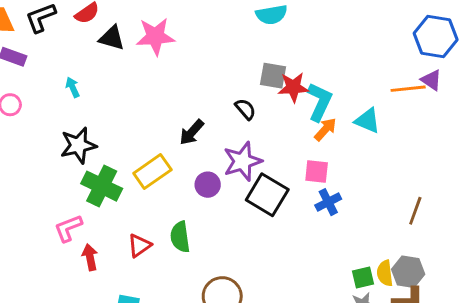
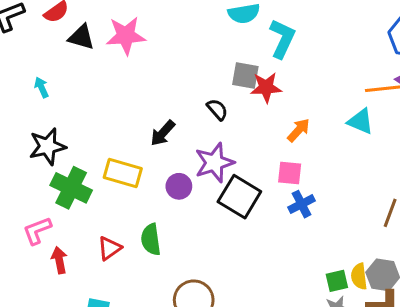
cyan L-shape: (319, 102) -> (282, 39), moved
cyan triangle: (367, 121) -> (361, 121), moved
yellow rectangle: (152, 172) -> (123, 173), turned 51

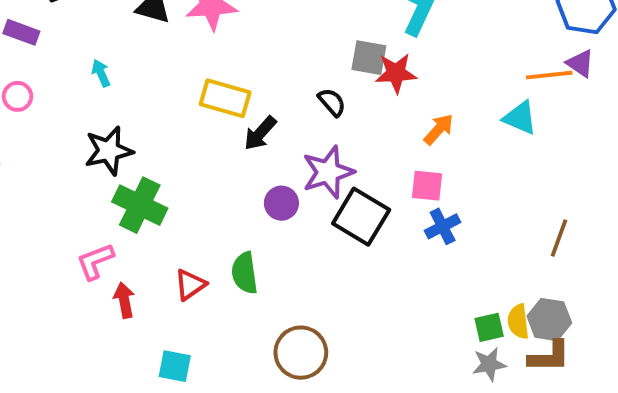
yellow rectangle: (123, 173) -> (225, 98), moved

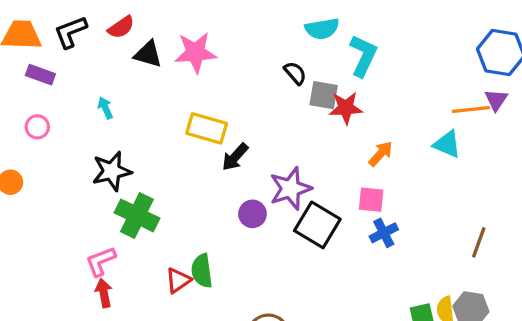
purple triangle: (580, 63) -> (496, 100), turned 30
black semicircle: (332, 102) -> (295, 73), moved
green semicircle: (245, 273) -> (202, 271), moved
red arrow: (124, 300) -> (104, 293), moved

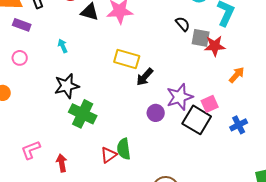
pink square: (371, 200) -> (210, 104), moved, turned -30
pink L-shape: (101, 261) -> (31, 150), moved

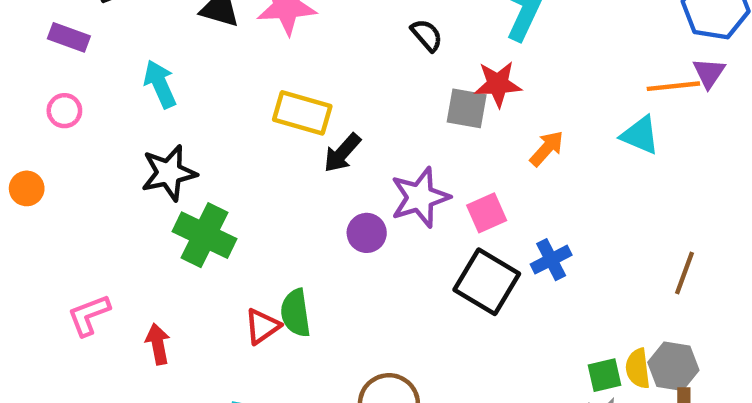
gray square: (201, 38) -> (467, 108), moved
cyan arrow: (63, 46) -> (160, 84), size x1.5
black square: (197, 120) -> (487, 282), moved

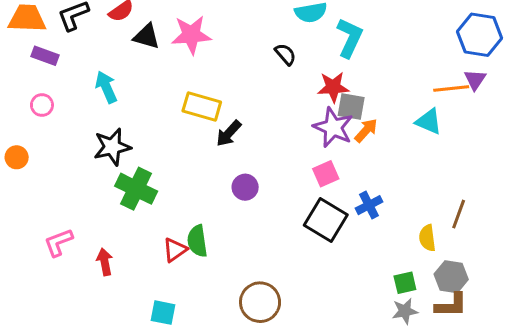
gray square: (467, 108) -> (351, 107), moved
purple star: (420, 197) -> (333, 127), moved, turned -30
yellow semicircle: (638, 368) -> (427, 238), moved

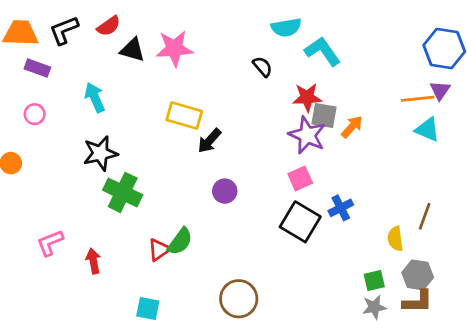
cyan L-shape: (350, 38) -> (323, 51), turned -60
cyan triangle: (429, 121) -> (427, 130), moved
orange arrow: (366, 130) -> (352, 127), moved
green semicircle: (197, 241) -> (180, 241), turned -136

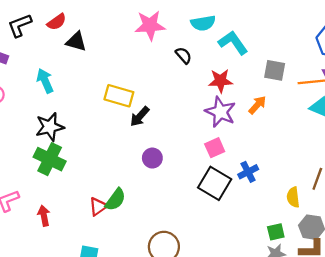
pink star: (174, 48) -> (150, 25), moved
gray square: (324, 116) -> (275, 70), moved
green cross: (123, 192) -> (50, 159), moved

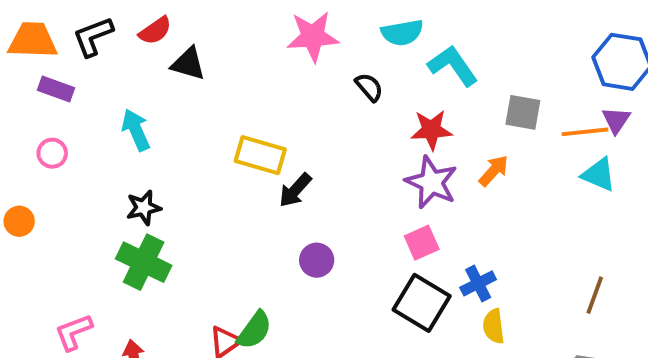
black star: (50, 127) -> (144, 208), size x0.7
yellow semicircle: (293, 197) -> (494, 326), moved

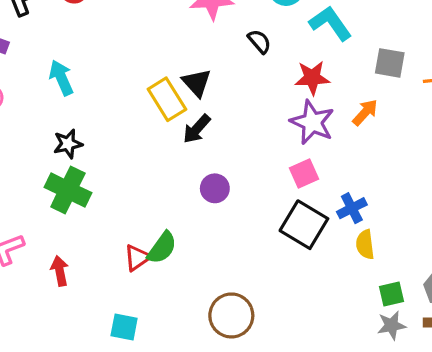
black triangle: (188, 64) -> (197, 83), moved, turned 32
yellow rectangle: (260, 155) -> (167, 99), turned 42

